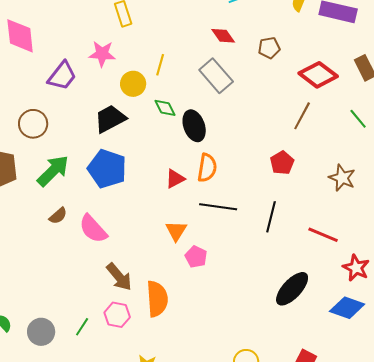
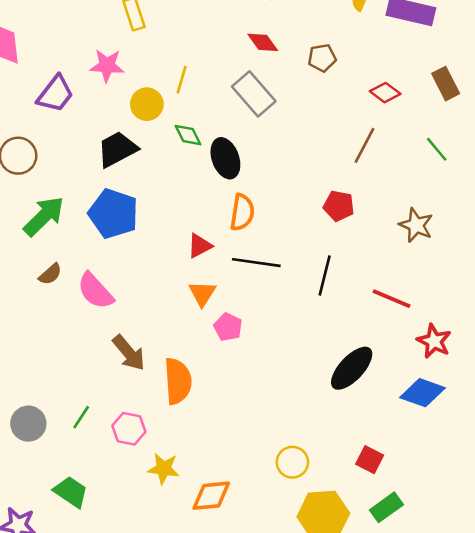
red diamond: (318, 75) -> (385, 93), size x0.6
red pentagon: (282, 163) -> (339, 206), turned -30
red triangle: (175, 179) -> (200, 246), moved
pink hexagon: (117, 315) -> (129, 429), moved

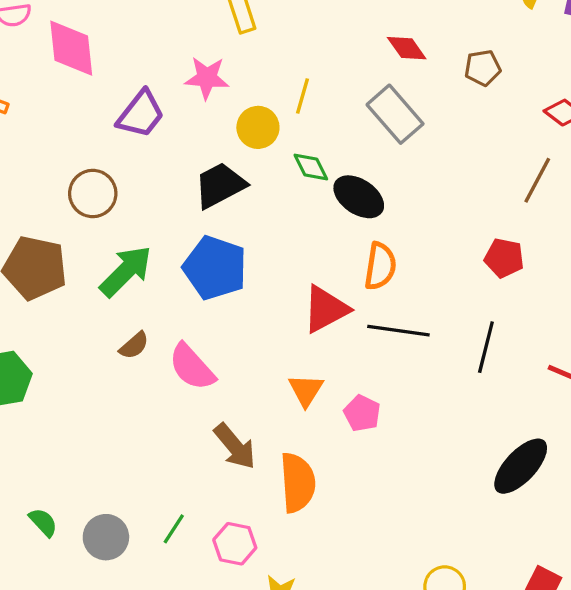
black ellipse: (225, 158) -> (359, 197), turned -36
red triangle: (200, 246) -> (326, 309), size x1.5
orange triangle: (202, 293) -> (306, 390), moved

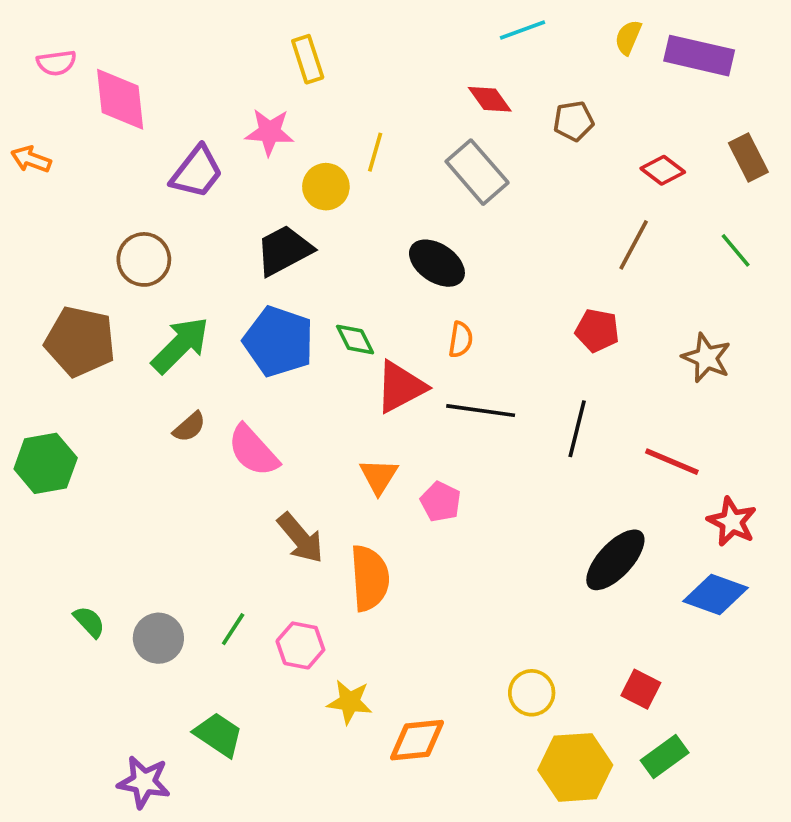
green diamond: (311, 167) -> (355, 340), moved
orange semicircle: (380, 266) -> (461, 340), size x0.7

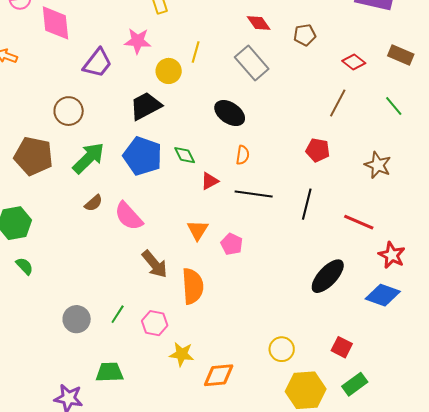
brown rectangle: (748, 158) -> (401, 55), turned -40
red triangle: (401, 387) -> (210, 181), size x0.6
green semicircle: (89, 622) -> (24, 266), moved
green trapezoid: (218, 735) -> (110, 372), turned -36

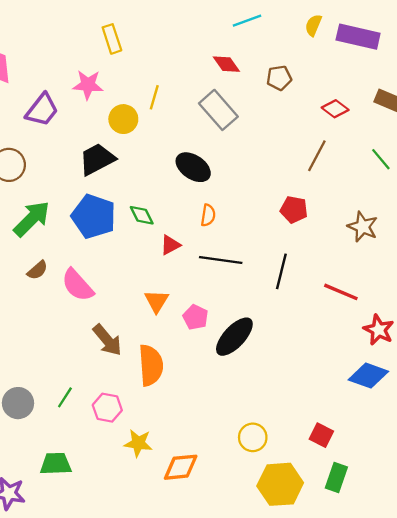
black ellipse: (328, 276) -> (234, 337), moved
green rectangle: (355, 384) -> (336, 477), turned -35

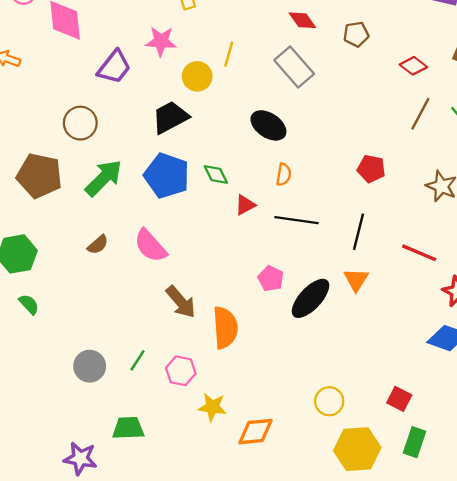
brown line: (317, 156) -> (420, 114), moved
brown semicircle: (37, 270) -> (98, 245), moved
orange triangle: (157, 301) -> (356, 280), moved

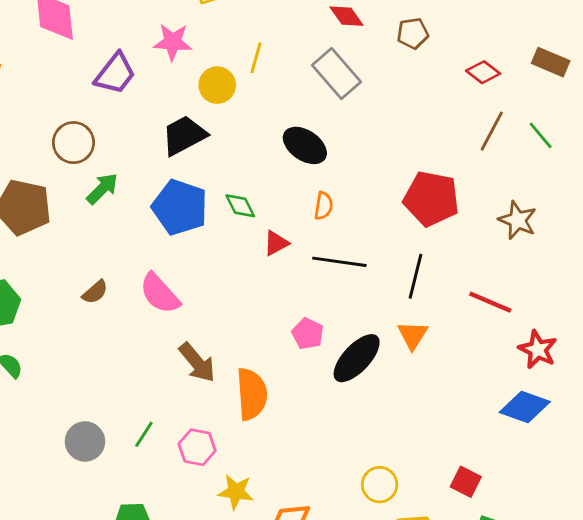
red pentagon: (371, 169) -> (431, 199), size x1.6
green arrow: (104, 178) -> (102, 189), moved, size x0.7

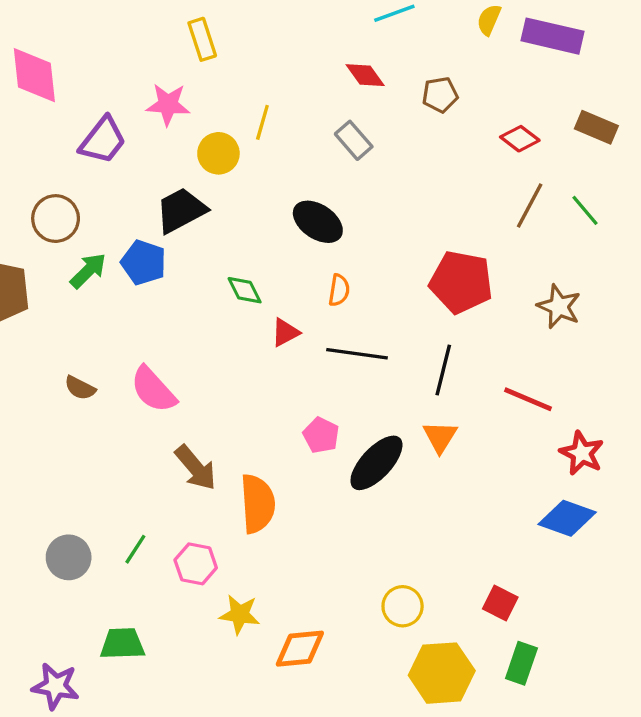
gray rectangle: (336, 74) -> (354, 140), size x0.7
blue pentagon: (180, 207) -> (144, 262), moved, size x0.7
brown semicircle: (95, 292) -> (80, 388), turned 68

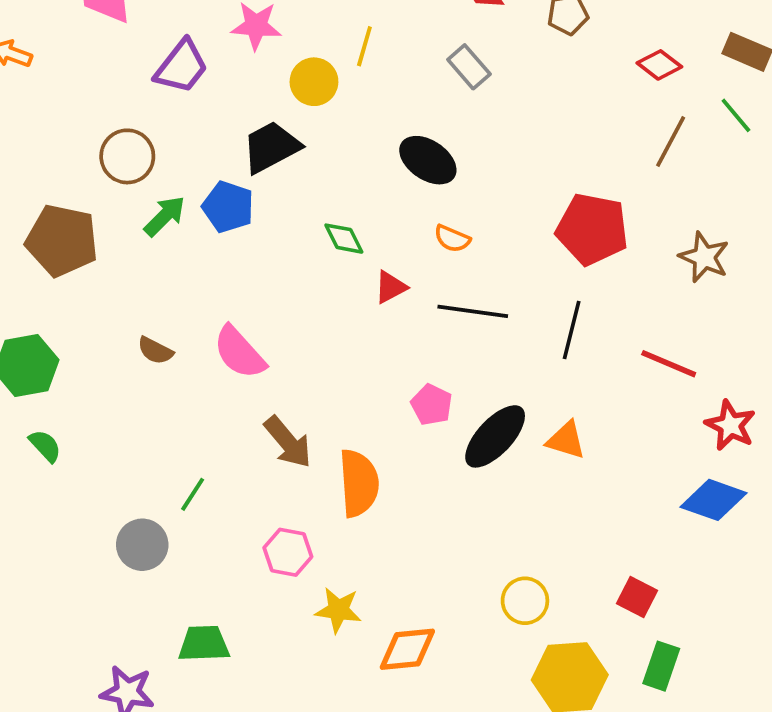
green line: (585, 210) -> (736, 115), moved
orange semicircle: (339, 290) -> (452, 239), turned 104
orange triangle: (440, 437) -> (566, 440), moved, turned -45
green line: (135, 549) -> (193, 494), moved

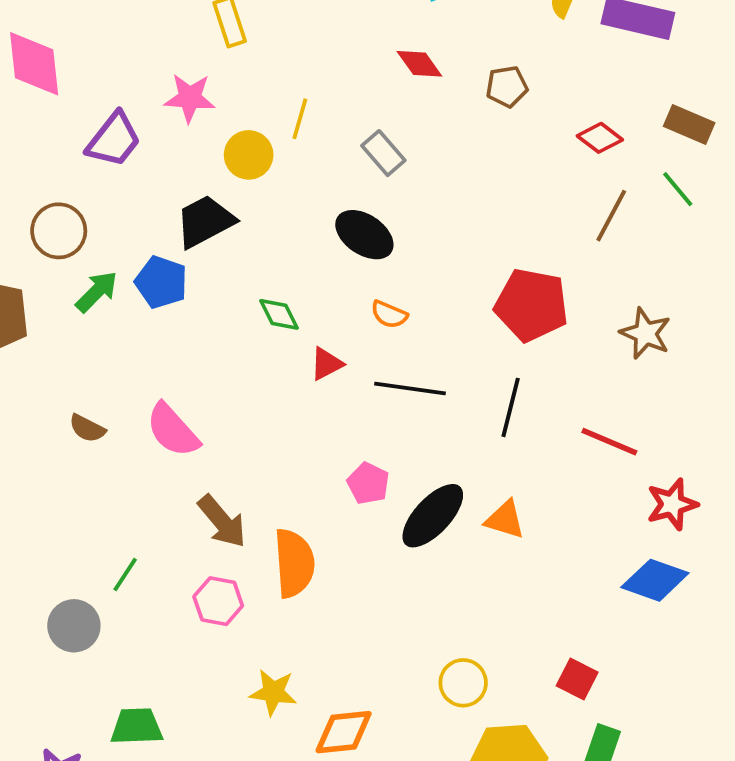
gray rectangle: (469, 67) -> (383, 153), moved
red star: (730, 425) -> (672, 504), turned 30
pink hexagon: (288, 552) -> (218, 601), moved

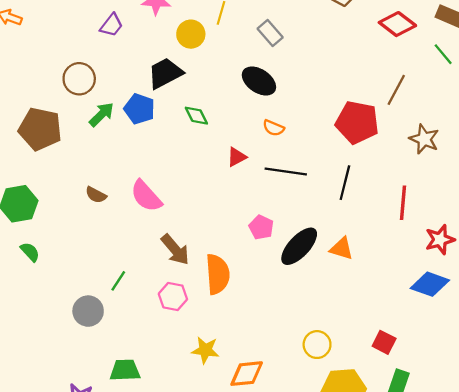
red diamond: (600, 138) -> (397, 24), size x1.4
purple trapezoid: (114, 140) -> (112, 25), size x0.7
brown line: (611, 216) -> (396, 90), moved
green diamond: (279, 314) -> (196, 116), moved
red line: (609, 442) -> (403, 203), turned 72

